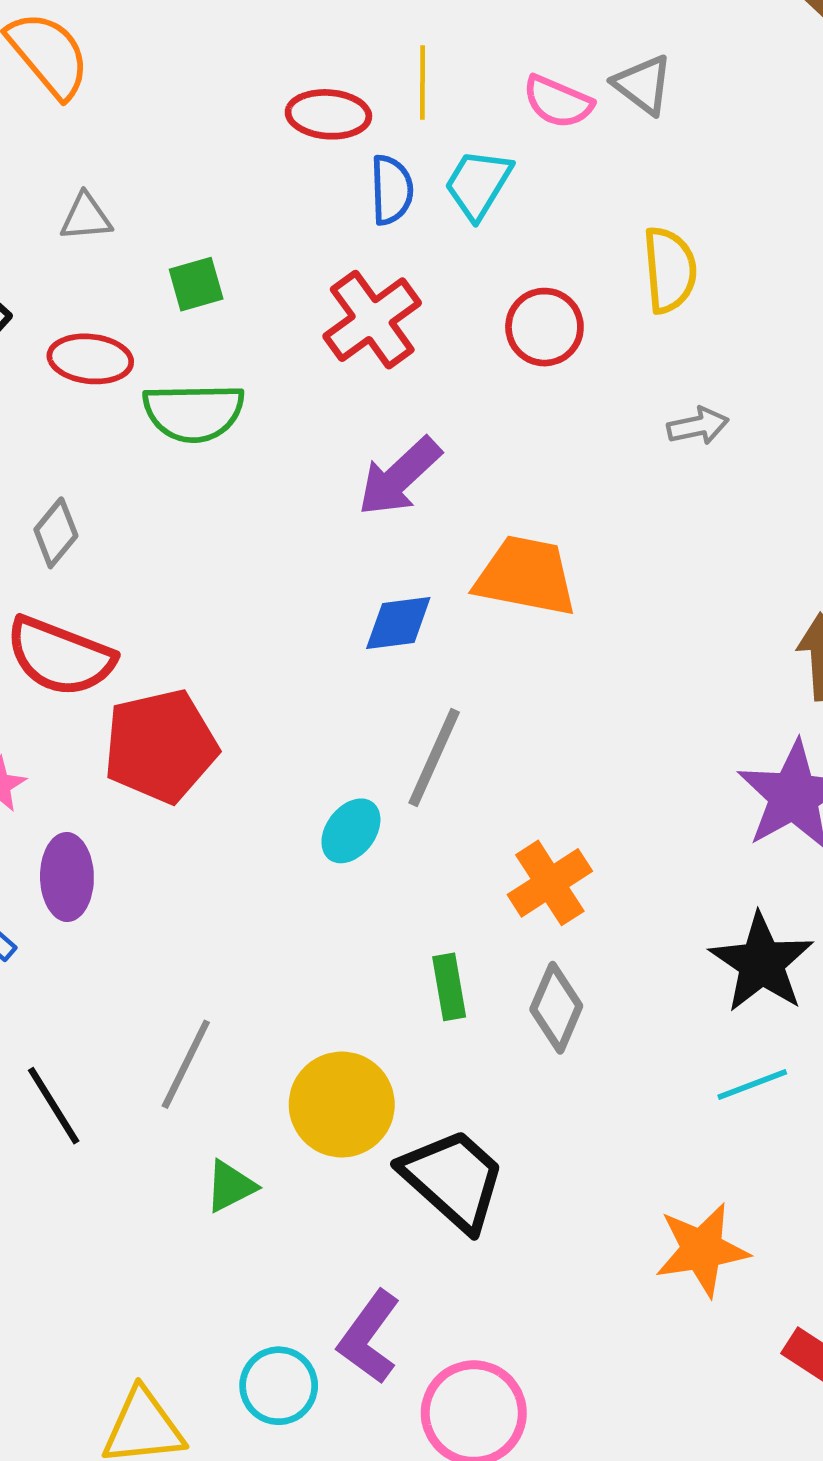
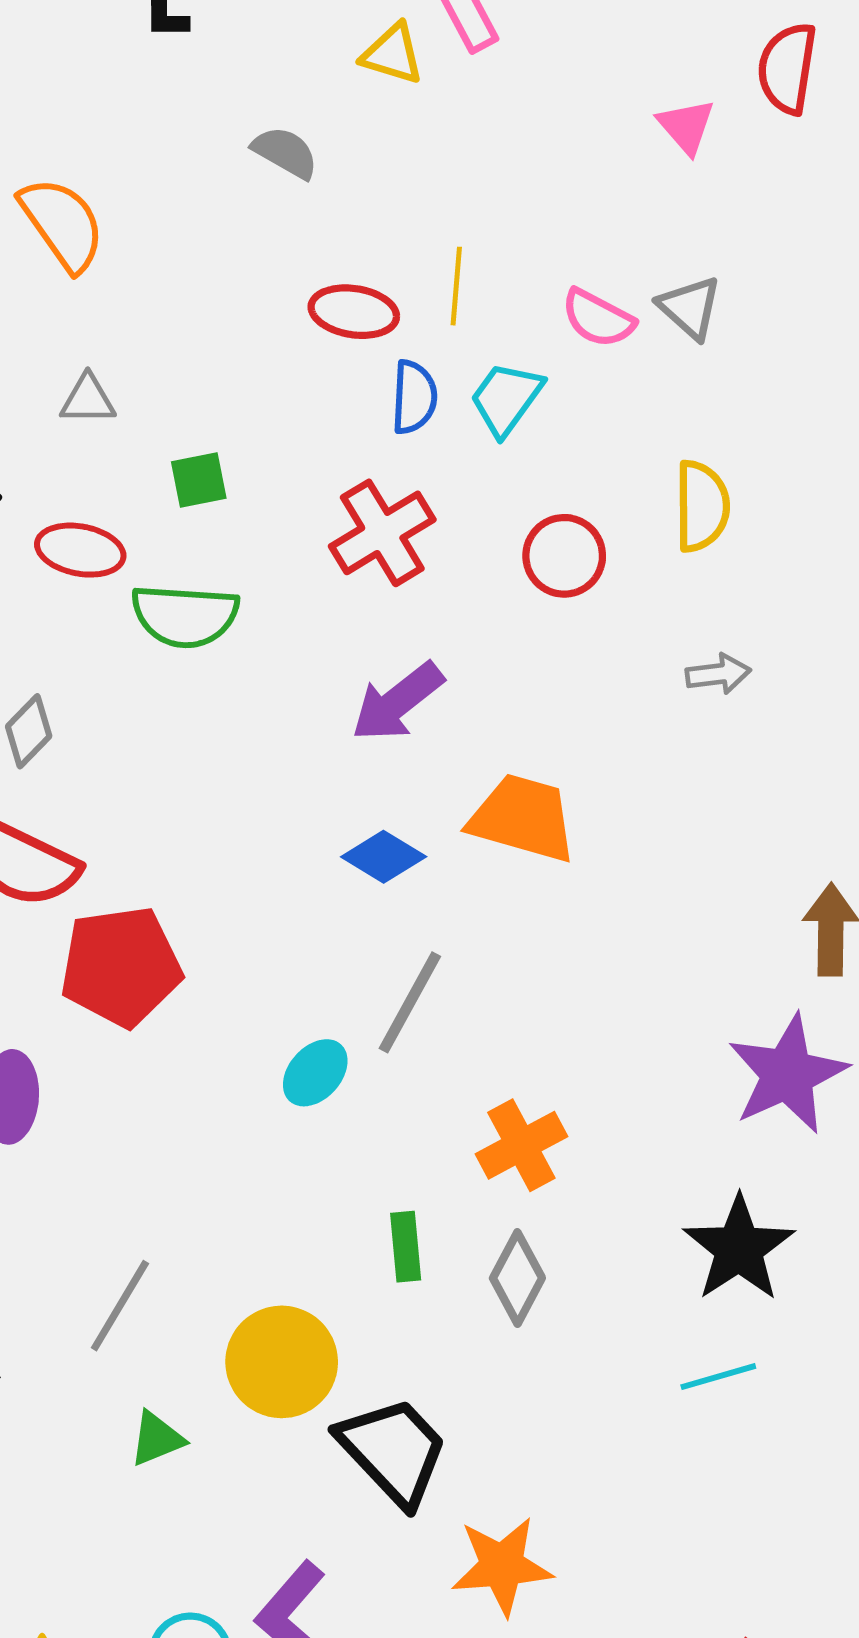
blue diamond: (398, 623) -> (384, 857), turned 34
orange star: (702, 1250) -> (502, 1566), moved

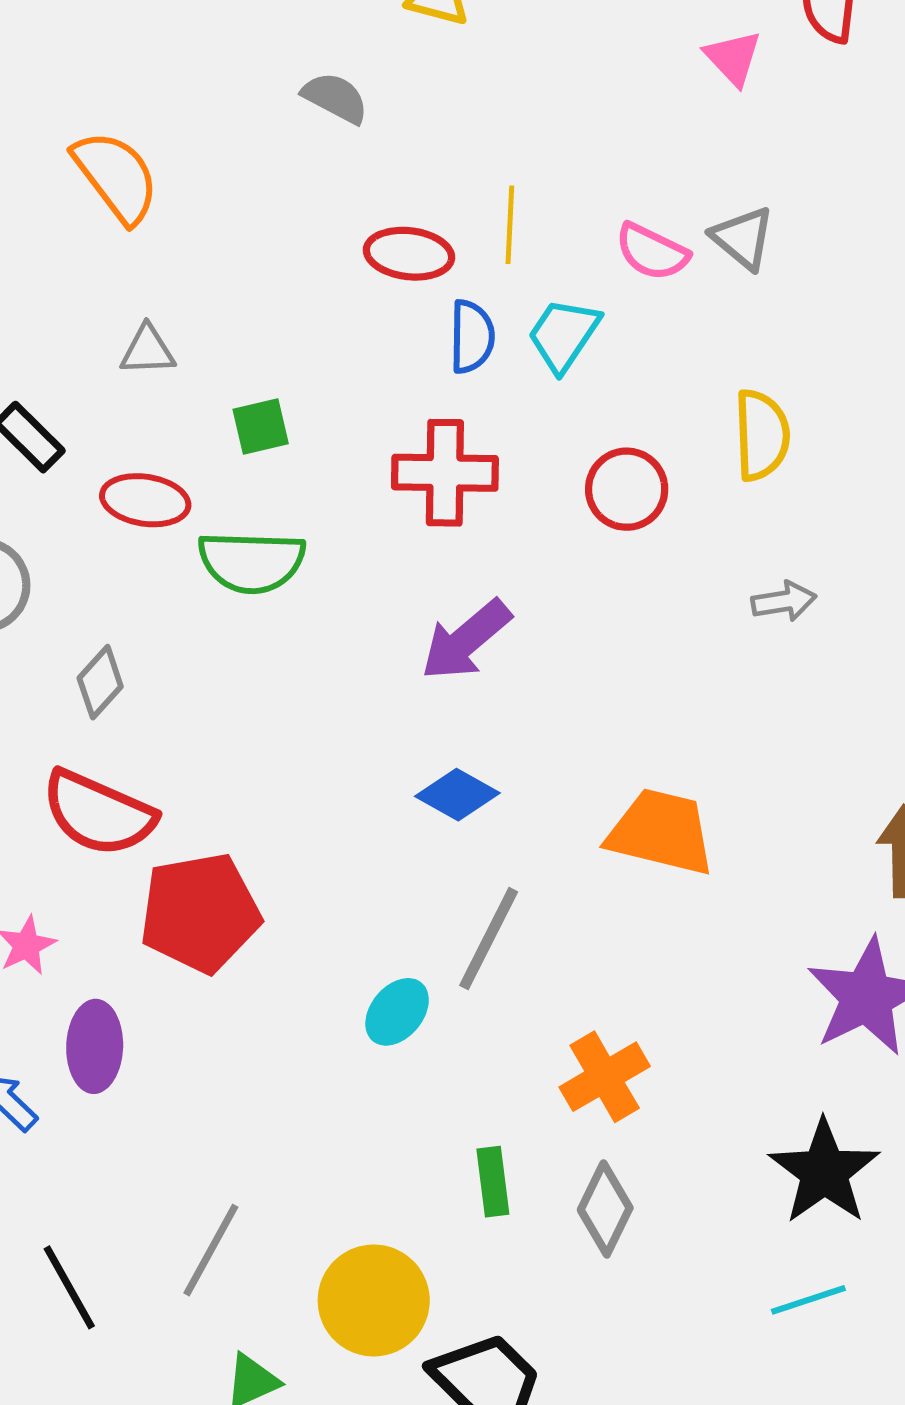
red cross: (382, 533) -> (445, 473), turned 34
orange trapezoid: (523, 818) -> (661, 832), moved

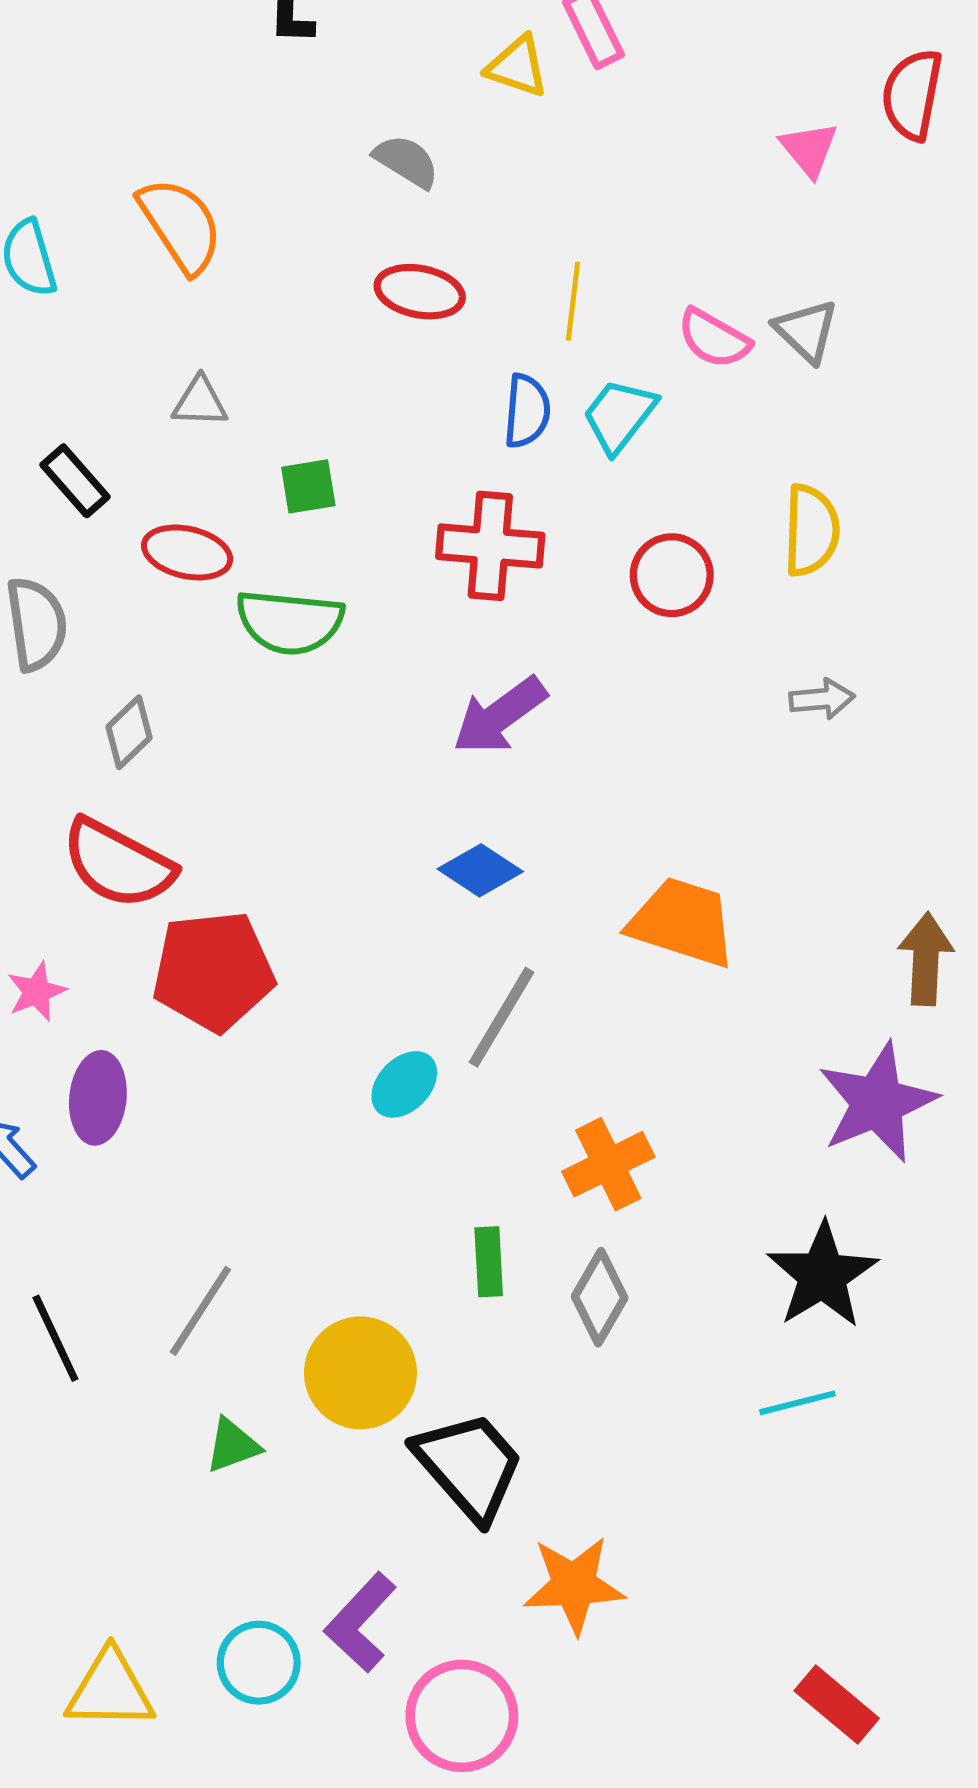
red ellipse: (409, 254) -> (420, 292), moved

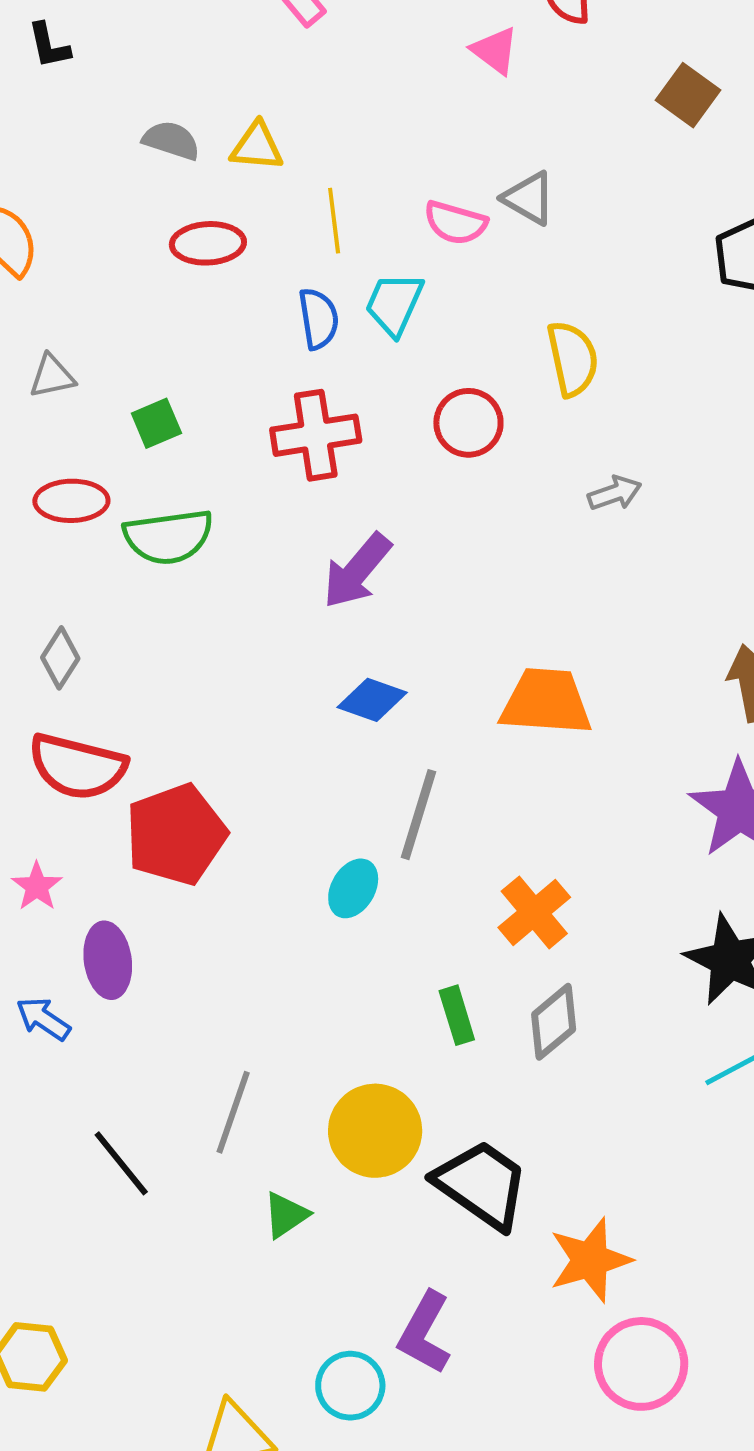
yellow triangle: (517, 67) -> (257, 147), moved
gray diamond: (600, 1297) -> (554, 1022), turned 34
pink circle: (462, 1716) -> (641, 1364), moved

